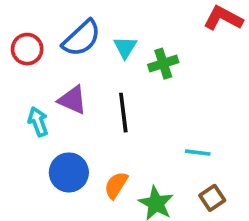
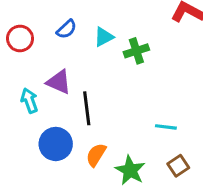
blue semicircle: (82, 38) -> (67, 29), size x0.6
cyan triangle: (125, 47) -> (104, 37), turned 30
black line: (123, 113) -> (87, 108), moved

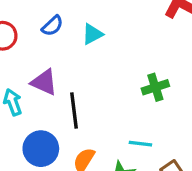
green cross: (136, 51) -> (155, 87), moved
cyan line: (166, 127) -> (140, 144), moved

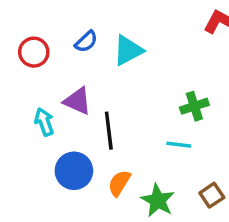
cyan triangle: (92, 34) -> (128, 50), size x1.4
cyan line: (140, 144) -> (179, 145), moved

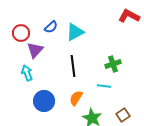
purple triangle: (77, 101) -> (35, 50), moved, turned 48
black line: (109, 131) -> (73, 66), moved
orange semicircle: (119, 183) -> (76, 98), moved

